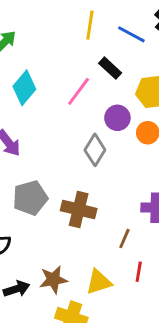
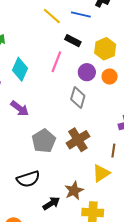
yellow line: (90, 25) -> (52, 16), turned -42
brown cross: (79, 210) -> (78, 140), turned -30
yellow triangle: (99, 282) -> (101, 173), moved

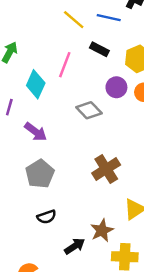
pink line: (56, 62) -> (65, 65), moved
gray diamond: (78, 97) -> (89, 110), moved, turned -60
gray pentagon: (44, 141) -> (40, 174), moved
black semicircle: (28, 179) -> (47, 217), size x0.7

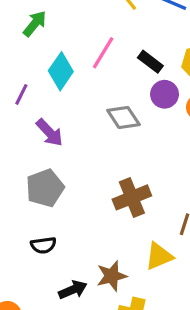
black rectangle: (99, 49) -> (150, 62), moved

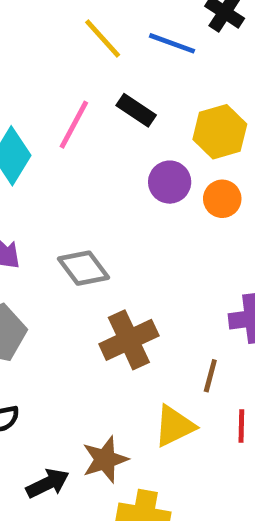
black rectangle: (150, 62) -> (136, 110), moved
gray diamond: (123, 117) -> (84, 268), moved

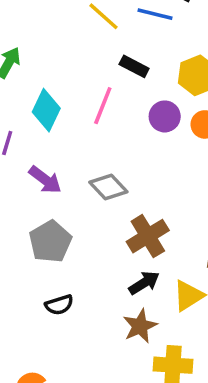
pink line: (74, 125) -> (103, 106), moved
black arrow: (48, 483) -> (144, 283), moved

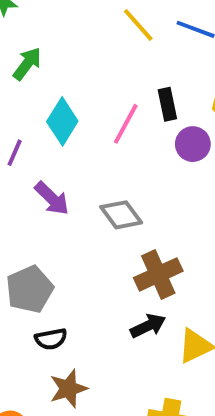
black rectangle: (134, 66) -> (167, 104), moved, turned 44
gray pentagon: (50, 242) -> (30, 289), moved
brown star: (140, 326) -> (68, 389), moved

